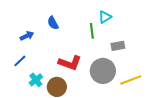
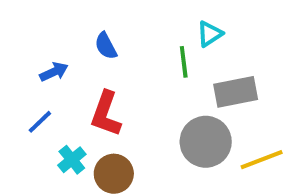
gray rectangle: (118, 46) -> (236, 92), size x1.5
red L-shape: (70, 63) -> (106, 114), moved, turned 90

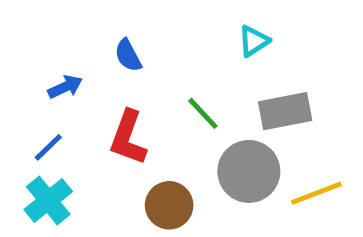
green line: (184, 62) -> (203, 113), moved, turned -36
cyan cross: (72, 160) -> (48, 200), moved, size x1.4
brown circle: (114, 174) -> (169, 205), moved

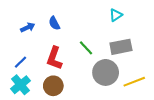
cyan triangle: (254, 41) -> (116, 15), moved
blue arrow: (65, 87) -> (28, 27), moved
brown circle: (169, 205) -> (53, 86), moved

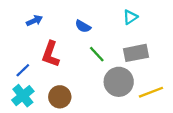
blue semicircle: (54, 23) -> (83, 26), moved, turned -32
blue arrow: (28, 27) -> (34, 21), moved
red L-shape: (54, 58) -> (51, 54), moved

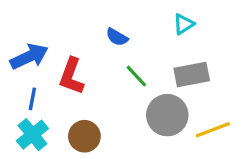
blue arrow: (34, 21) -> (29, 57), moved, size x1.6
blue line: (23, 70) -> (32, 99), turned -35

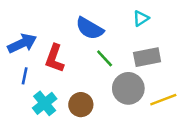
blue semicircle: (117, 37) -> (90, 28), size x1.6
cyan cross: (32, 135) -> (45, 103), moved
brown circle: (84, 136) -> (81, 105), moved

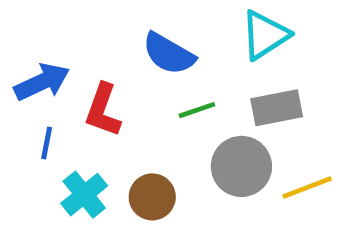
cyan triangle: (141, 18) -> (265, 35), size x1.6
green line: (105, 58) -> (197, 110), turned -66

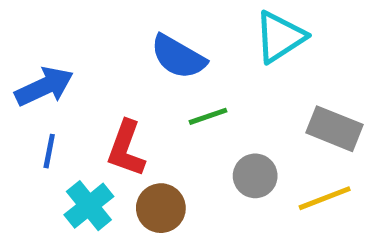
gray rectangle: (277, 108) -> (335, 129), moved, turned 33
red L-shape: (103, 110) -> (126, 149), moved
gray circle: (241, 166) -> (255, 176), size x0.7

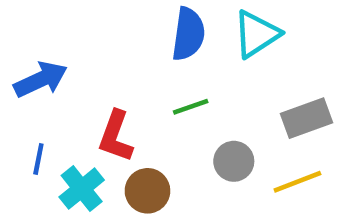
blue semicircle: (178, 57) -> (188, 34), moved, turned -112
gray rectangle: (335, 129) -> (306, 118), turned -42
blue line: (49, 151) -> (38, 159), moved

